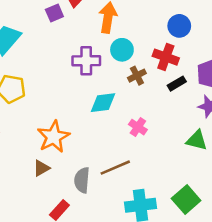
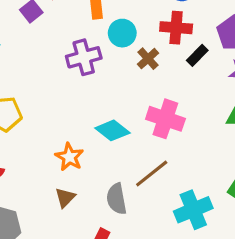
cyan diamond: (103, 103) -> (112, 130), moved, turned 60
pink cross: (138, 127) -> (165, 119), size x1.6
orange star: (54, 137) -> (69, 157), size x0.7

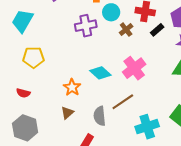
pink cross: (165, 119) -> (134, 68), turned 30

